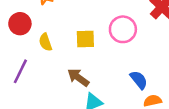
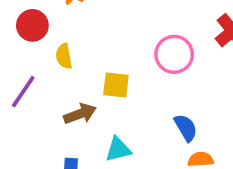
yellow square: (85, 39) -> (116, 85), moved
brown arrow: (78, 78) -> (80, 114), moved, turned 115

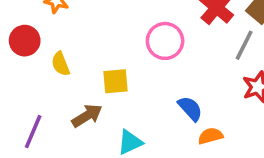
purple line: (23, 92) -> (33, 132), moved

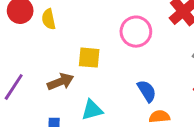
yellow semicircle: (61, 64) -> (49, 19), moved

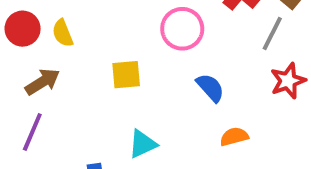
brown arrow: (60, 82) -> (42, 82), moved
blue semicircle: (147, 91) -> (210, 88), moved

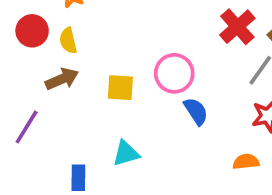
pink circle: (182, 29) -> (174, 73), moved
brown arrow: (42, 82) -> (62, 79), moved
orange semicircle: (234, 137) -> (246, 162), moved

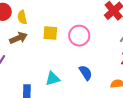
yellow square: (120, 88) -> (50, 33), moved
blue semicircle: (196, 111) -> (86, 73), moved

